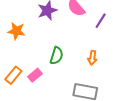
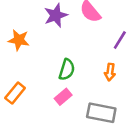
purple line: (101, 21) -> (120, 40), moved
pink rectangle: (35, 75) -> (63, 97), moved

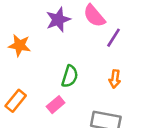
purple line: (120, 40) -> (114, 38), moved
pink rectangle: (63, 97) -> (56, 105), moved

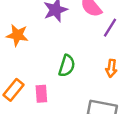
pink rectangle: (56, 105) -> (41, 94), moved, turned -54

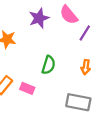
pink rectangle: (41, 94) -> (27, 88), turned -64

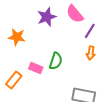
orange arrow: (86, 67) -> (91, 53), moved
pink rectangle: (27, 88) -> (36, 68), moved

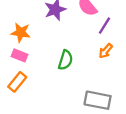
orange arrow: (91, 53) -> (106, 51), turned 32
pink rectangle: (36, 68) -> (20, 55), moved

